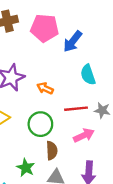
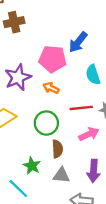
pink pentagon: (45, 28) -> (53, 59), moved

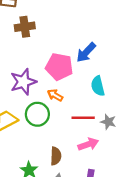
green circle: (46, 123) -> (37, 114), moved

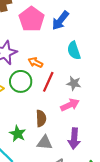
pink pentagon: (59, 67) -> (32, 19), moved, turned 30
red line: (83, 118) -> (48, 82), moved, turned -60
gray star: (108, 122) -> (74, 83), moved

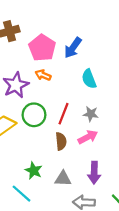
orange arrow: (35, 62) -> (43, 75), moved
brown semicircle: (41, 118) -> (61, 141), moved

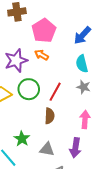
blue arrow: (73, 48) -> (82, 35), moved
gray star: (91, 114) -> (84, 87), moved
pink arrow: (88, 137) -> (85, 120), moved, turned -66

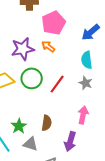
brown semicircle: (50, 116) -> (47, 123), moved
gray triangle: (47, 149) -> (30, 144), moved

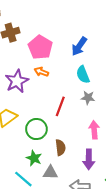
green circle: (32, 78) -> (36, 129), moved

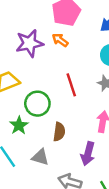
red line: (60, 106) -> (71, 85), turned -54
green star: (34, 158) -> (19, 125), moved

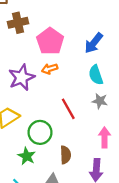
orange arrow: (60, 40) -> (50, 69), turned -42

